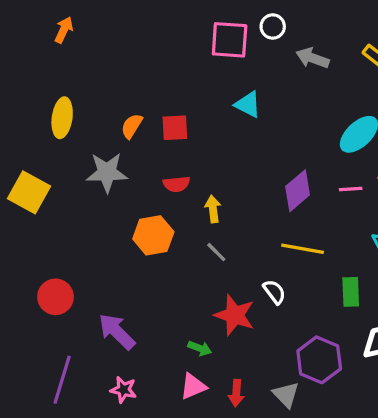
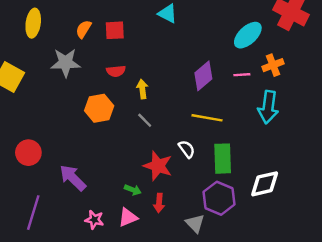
green rectangle: (351, 292) -> (223, 159), moved, size x1.4
pink star: (123, 390) -> (94, 220), moved
red arrow: (236, 393) -> (159, 203), moved

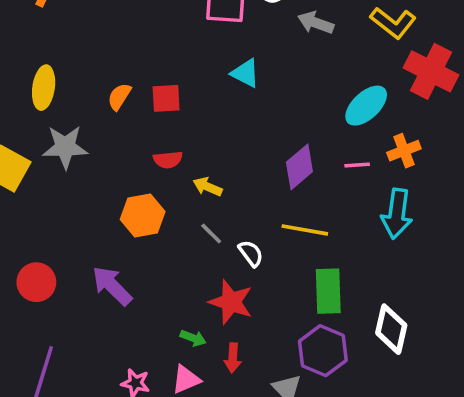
gray star: (66, 63) -> (65, 147), moved
yellow arrow: (142, 89) -> (208, 187), turned -60
white semicircle: (187, 149) -> (251, 253), moved
purple arrow: (73, 178) -> (112, 286), moved
white diamond: (265, 184) -> (391, 329), turned -64

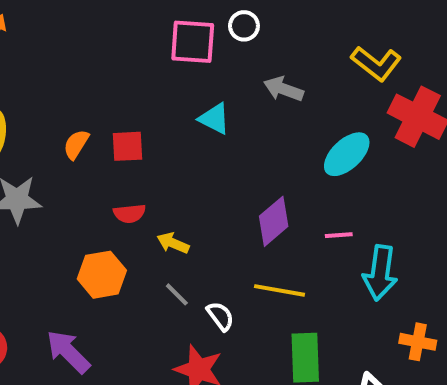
gray arrow: (316, 23) -> (283, 89), moved
orange cross: (404, 151) -> (418, 342), moved, turned 32
pink line: (357, 165) -> (339, 235), moved

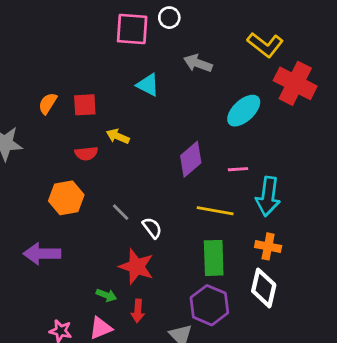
yellow arrow: (173, 243) -> (118, 136), moved
yellow line: (280, 290) -> (215, 211), moved
orange cross: (418, 342) -> (268, 246), moved
purple arrow: (68, 352) -> (42, 254), turned -45

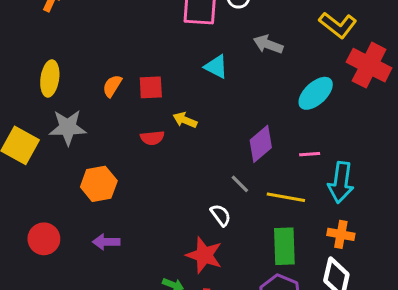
orange hexagon: (66, 198) -> (99, 184), moved
gray line: (121, 212) -> (240, 184), moved
purple arrow: (42, 254) -> (106, 242), size x0.7

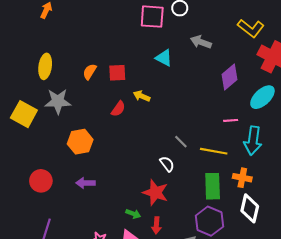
cyan ellipse: (316, 93) -> (262, 97), moved
red semicircle: (152, 138) -> (118, 109), turned -49
purple diamond: (261, 144) -> (230, 77), moved
orange cross: (341, 234) -> (242, 178), moved

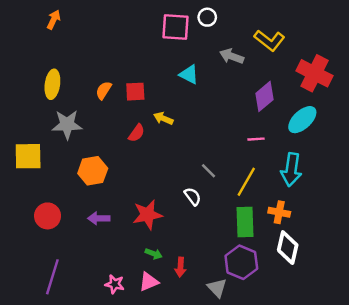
yellow L-shape: (251, 28) -> (269, 40), moved
yellow square: (24, 114) -> (28, 156), moved, turned -30
pink line: (231, 120) -> (256, 139), moved
yellow line: (214, 151) -> (246, 182), turned -70
red star: (155, 193) -> (147, 215), moved, turned -30

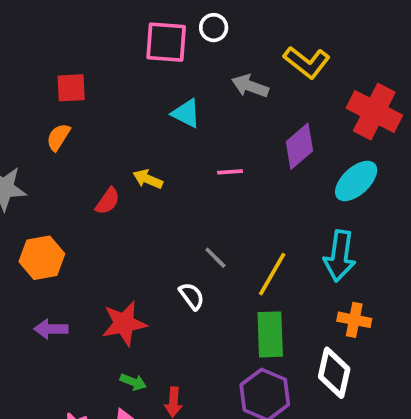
red square: (135, 92) -> (71, 88), moved
pink line: (256, 139) -> (230, 172), moved
orange cross: (279, 212) -> (354, 320), moved

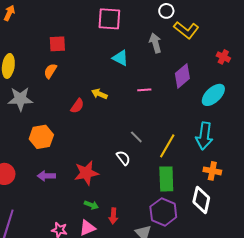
white circle: (214, 28) -> (166, 11), moved
gray arrow: (250, 86) -> (155, 43), turned 54
red cross: (374, 112) -> (223, 57), size x0.5

